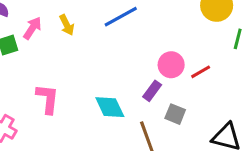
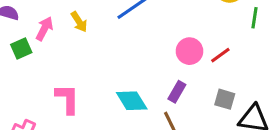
purple rectangle: (152, 91) -> (177, 92), moved
gray square: (175, 114) -> (225, 99), moved

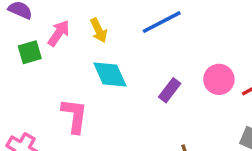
purple rectangle: (177, 92) -> (170, 90), moved
cyan diamond: (132, 101) -> (110, 74), moved

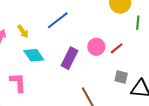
purple rectangle: (170, 90) -> (69, 58), size x1.5

